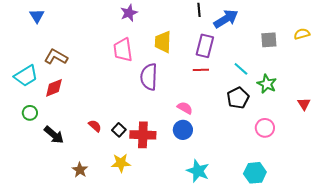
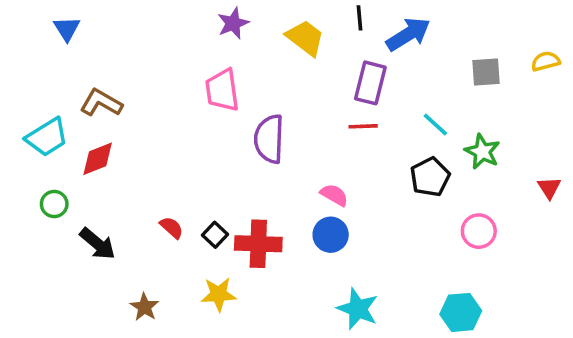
yellow trapezoid: (163, 42) -> (305, 38), moved, turned 125

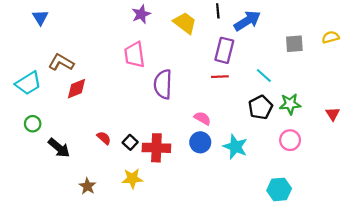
green star: (482, 152) -> (290, 104), moved, turned -30
red diamond: (98, 159) -> (76, 89), moved
cyan star: (358, 309) -> (235, 147), moved

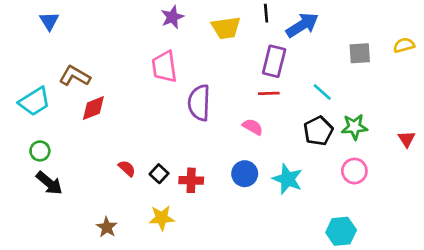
yellow trapezoid: (185, 23) -> (226, 28), turned 135
pink semicircle: (202, 118) -> (253, 127), moved
black arrow: (59, 148) -> (49, 183), moved
red cross: (156, 148) -> (191, 180), size x0.7

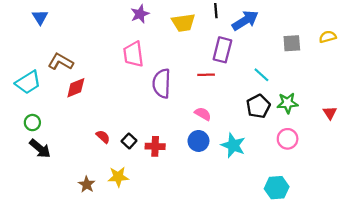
red line: (269, 93) -> (206, 75), moved
pink semicircle: (253, 127) -> (203, 114), moved
yellow star: (162, 218) -> (118, 177), moved

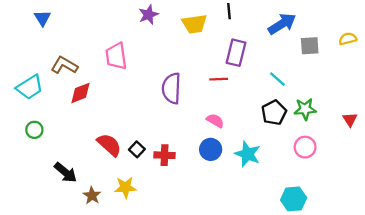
blue arrow: (245, 20) -> (282, 24), moved
pink trapezoid: (133, 54) -> (116, 56), moved
red semicircle: (103, 137) -> (109, 145), size x1.6
black arrow: (40, 149) -> (65, 172), moved

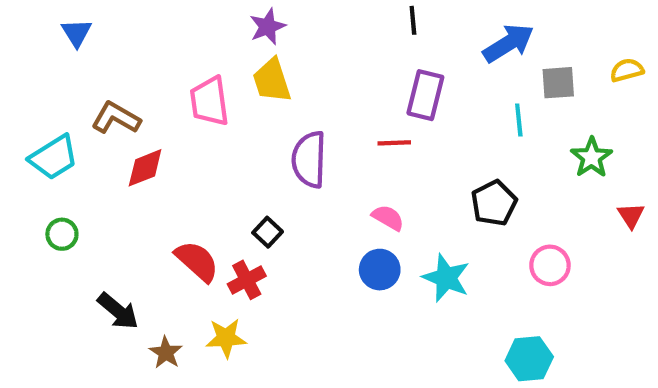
yellow trapezoid: (194, 24) -> (272, 81), moved, turned 80
cyan line: (277, 79) -> (519, 120), moved, turned 42
green star: (305, 109) -> (592, 157), moved, turned -30
black square: (137, 149) -> (268, 232), moved
red cross: (165, 155) -> (247, 280), moved, turned -30

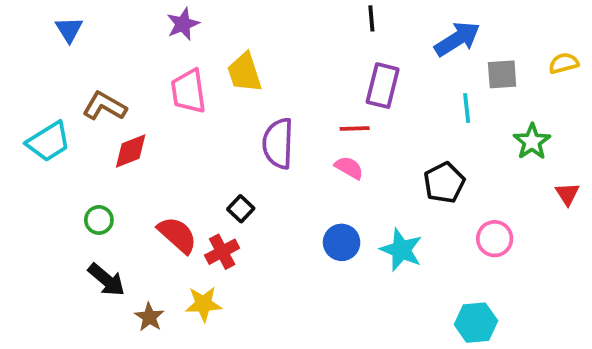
purple star: (268, 27) -> (183, 24), moved
pink semicircle: (388, 218) -> (349, 168), moved
green circle: (62, 234) -> (99, 220), moved

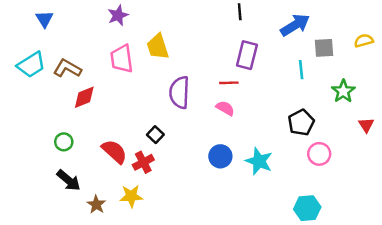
cyan trapezoid: (49, 142) -> (31, 65), moved
black pentagon: (444, 183) -> (301, 123), moved

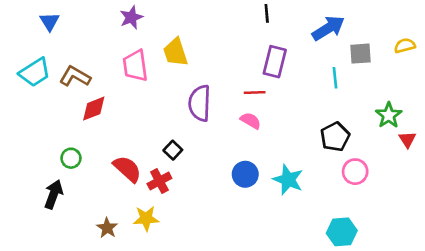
green star: (343, 91) -> (389, 115), moved
black arrow: (69, 180) -> (54, 194), moved, turned -110

